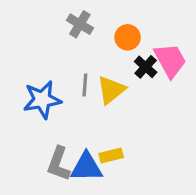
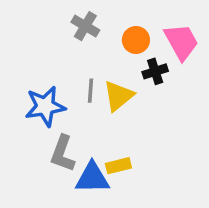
pink trapezoid: (170, 60) -> (181, 42), moved
black cross: (146, 67) -> (155, 71), turned 30
gray L-shape: (59, 164) -> (63, 153), moved

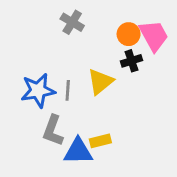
orange circle: (136, 40) -> (129, 34), moved
gray line: (91, 91) -> (68, 90), moved

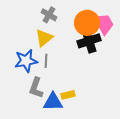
orange circle: (129, 34) -> (87, 23), size x1.6
black cross: (132, 61) -> (89, 41), size x1.6
yellow triangle: (100, 82) -> (44, 38), moved

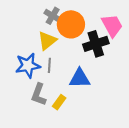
orange circle: (87, 23) -> (71, 24), moved
yellow rectangle: (68, 95) -> (59, 102), moved, turned -40
blue triangle: (53, 102) -> (80, 78), moved

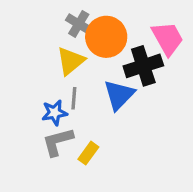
blue star: (28, 65) -> (55, 113), moved, size x0.7
blue triangle: (80, 78) -> (119, 95), moved, turned -45
gray L-shape: (39, 95) -> (58, 142), turned 55

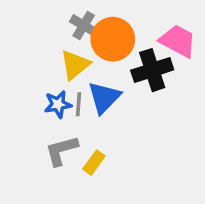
pink trapezoid: (168, 38) -> (178, 41), turned -33
blue triangle: (119, 95) -> (104, 97), moved
blue star: (55, 113) -> (58, 104), moved

